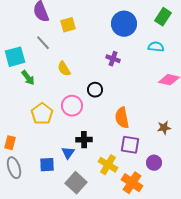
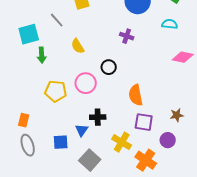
green arrow: (28, 78) -> (42, 55), turned 35
yellow pentagon: (42, 114) -> (56, 91), turned -30
brown star: (164, 128) -> (177, 115), moved

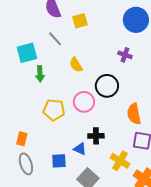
black circle: (109, 67) -> (107, 86), size x1.5
blue triangle: (82, 130) -> (80, 149), turned -40

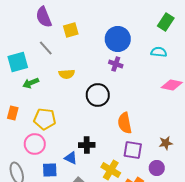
blue circle: (136, 20) -> (118, 39), moved
yellow semicircle: (76, 65) -> (67, 74), turned -63
green arrow: (40, 74) -> (31, 83), turned 70
pink circle: (84, 102) -> (35, 144), moved
orange rectangle: (22, 139) -> (13, 113), moved

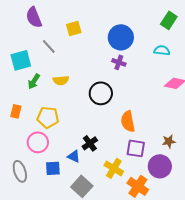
purple semicircle: (44, 17) -> (34, 17), moved
yellow semicircle: (67, 74) -> (61, 80), moved
green arrow: (31, 83) -> (34, 81), turned -35
black cross: (87, 145) -> (90, 143), turned -35
purple circle: (157, 168) -> (160, 166), size x1.5

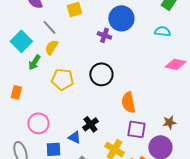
cyan square: (21, 60) -> (21, 41), turned -30
purple cross: (119, 62) -> (104, 35), moved
yellow semicircle: (61, 80) -> (51, 47), moved, turned 126
yellow pentagon: (48, 117) -> (62, 79), moved

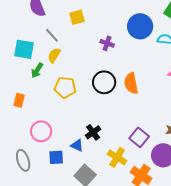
blue circle: (121, 18) -> (140, 26), moved
cyan square: (21, 41) -> (24, 49), turned -35
orange semicircle: (128, 102) -> (131, 83), moved
purple square: (136, 129) -> (139, 137), turned 30

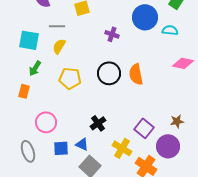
gray line: (52, 35) -> (57, 26), turned -49
green arrow: (37, 70) -> (35, 68), moved
blue triangle: (77, 145) -> (82, 144), moved

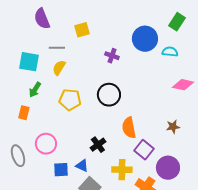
orange semicircle: (136, 74) -> (129, 128), moved
brown star: (177, 121) -> (173, 127), moved
yellow cross: (122, 148) -> (122, 170), turned -30
gray ellipse: (28, 151) -> (18, 156), moved

